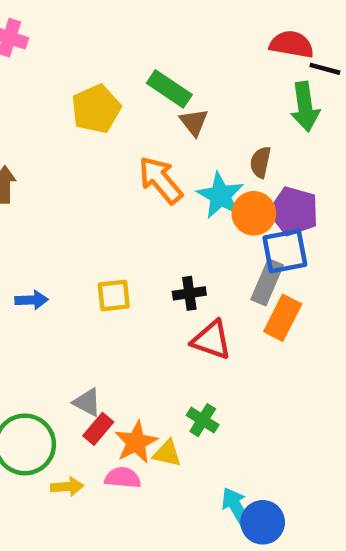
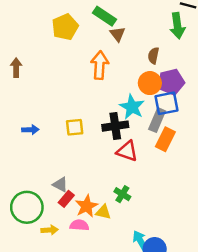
orange arrow: (160, 180) -> (100, 65), turned 44
cyan star: (220, 196) -> (132, 107), moved
purple pentagon: (294, 211) -> (171, 82), turned -30
black cross: (189, 293) -> (115, 126), size x1.5

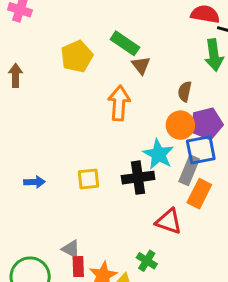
brown arrow: (16, 68) -> (16, 75), moved
red triangle: (127, 151) -> (169, 221), moved
red rectangle: (66, 199) -> (78, 267), turned -42

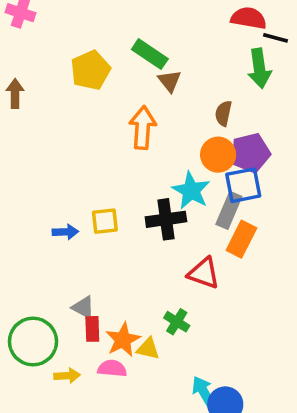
blue arrow: (34, 182) -> (65, 232), moved

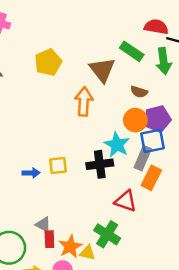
green rectangle: (150, 54) -> (132, 51), moved
brown triangle: (170, 81) -> (102, 70), size x1.6
brown semicircle: (223, 113) -> (139, 92), turned -84
green cross: (177, 322) -> (107, 234), size x1.5

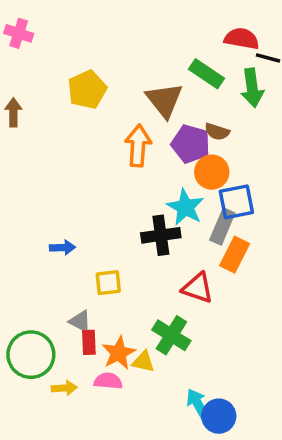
purple pentagon: (157, 119) -> (191, 144), moved, turned 30
yellow square: (58, 165) -> (108, 283), moved

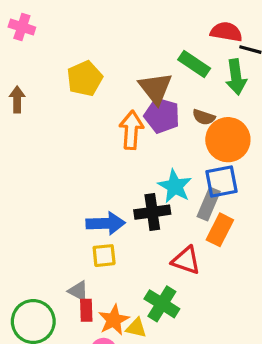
purple pentagon: (191, 144) -> (162, 116), moved
orange circle: (212, 172) -> (228, 140), moved, size x1.4
blue arrow: (63, 248) -> (106, 223), moved, size x1.6

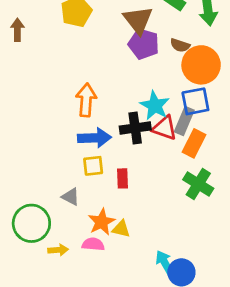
orange arrow: (131, 130) -> (86, 100), moved
red triangle: (186, 260) -> (165, 128), moved
green cross: (162, 304) -> (198, 184), moved
red rectangle: (86, 310) -> (123, 178), moved

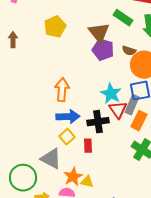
black cross: (135, 128) -> (98, 122), moved
red triangle: (165, 128) -> (118, 110), turned 36
yellow square: (93, 166) -> (67, 137), turned -35
gray triangle: (71, 197) -> (51, 159), size x1.6

